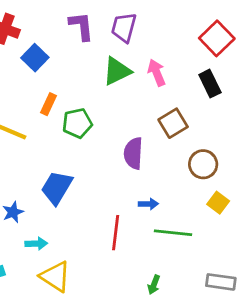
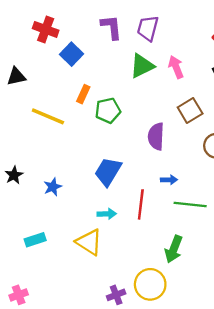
blue trapezoid: (57, 188) -> (108, 172), moved
cyan arrow: (36, 244) -> (107, 214), moved
green arrow: (154, 285) -> (174, 249), size x1.6

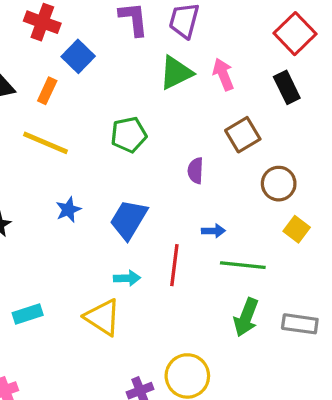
orange rectangle: (83, 94) -> (47, 91), moved
purple semicircle: (156, 136) -> (196, 171), size x0.7
blue star: (53, 187) -> (68, 210), moved
green arrow: (174, 249) -> (246, 317), moved

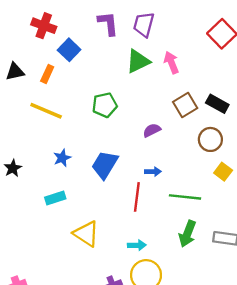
black rectangle: (287, 87) -> (217, 104), moved, turned -35
purple semicircle: (196, 171) -> (152, 130), turned 60
blue arrow: (213, 231) -> (153, 172), moved
cyan arrow: (127, 278) -> (137, 245), moved
cyan rectangle: (28, 314) -> (55, 198), moved

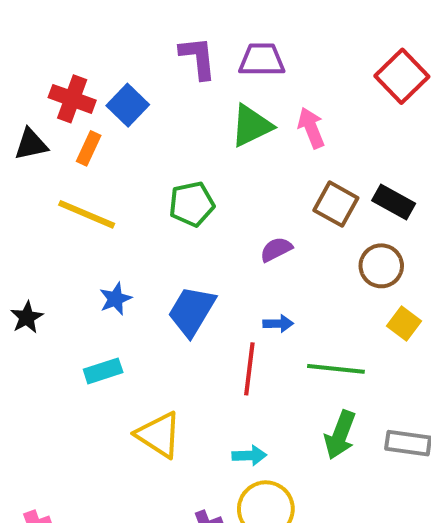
purple trapezoid: (144, 25) -> (262, 60), turned 75
red cross: (44, 26) -> (72, 99), moved
brown square: (185, 105) -> (336, 204), turned -30

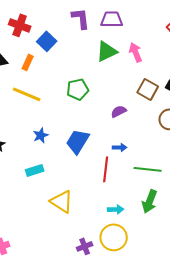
red cross: (72, 99) -> (20, 25), moved
cyan arrow: (249, 455) -> (116, 209), moved

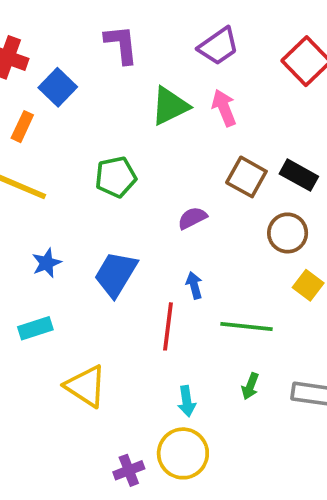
purple trapezoid: (112, 19) -> (218, 46), moved, turned 145
blue arrow: (120, 147) -> (194, 285), turned -104
green arrow: (150, 201) -> (250, 386), size x0.6
cyan arrow: (116, 209) -> (187, 401), turned 84

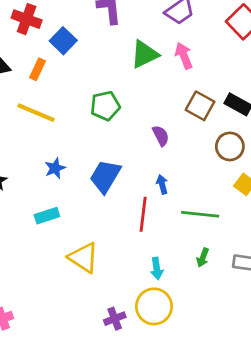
purple semicircle: (192, 218) -> (161, 136), turned 90

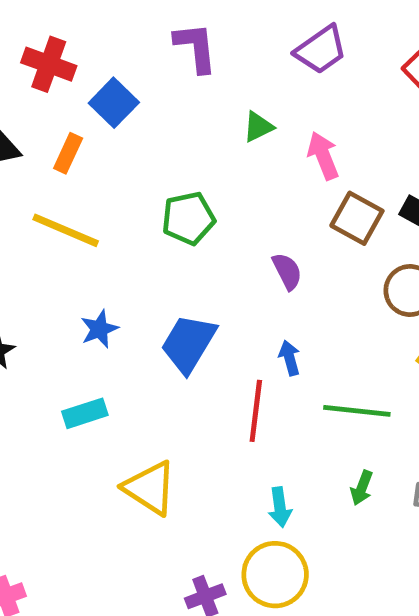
green triangle: (144, 54) -> (258, 127), size x0.6
pink arrow: (184, 56) -> (323, 156), moved

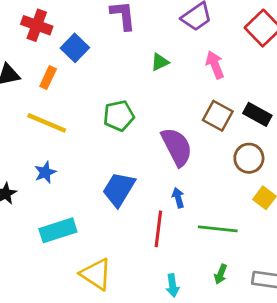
pink arrow: (323, 156) -> (215, 65), moved
purple semicircle: (287, 271) -> (177, 147), size x1.8
blue star: (99, 329) -> (45, 172), moved
cyan rectangle: (85, 413) -> (58, 230), size x1.4

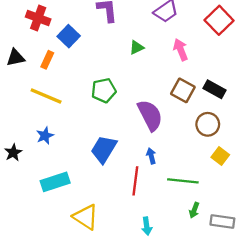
green arrow: (221, 274) -> (194, 210), moved

